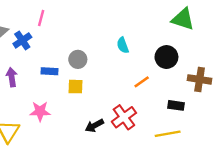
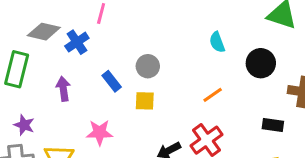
cyan semicircle: (123, 45) -> (217, 42), moved
blue rectangle: (49, 71) -> (112, 81), turned 49
orange line: (142, 82) -> (213, 95), moved

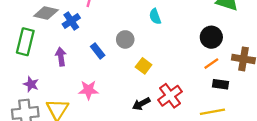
cyan semicircle: (217, 42) -> (155, 16), moved
orange line: (213, 95) -> (211, 64), moved
yellow square: (145, 101) -> (144, 66), moved, turned 35

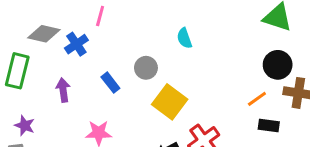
black circle: (211, 37) -> (278, 65), moved
yellow square: (144, 66) -> (170, 102), size x1.6

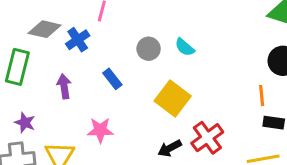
cyan semicircle: (184, 38) -> (185, 47), moved, turned -30
gray circle: (146, 68) -> (149, 49), moved
orange line: (257, 99) -> (262, 95), turned -60

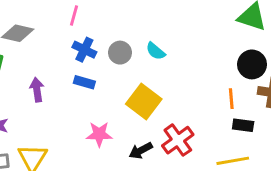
blue cross: (78, 40) -> (84, 50), moved, turned -30
blue rectangle: (112, 79) -> (84, 82), turned -36
pink star: (100, 130) -> (99, 134), moved

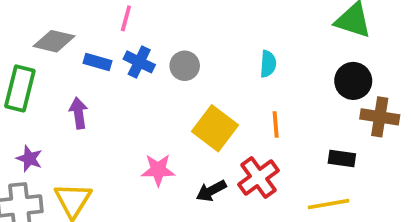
cyan semicircle: (156, 51) -> (268, 64), moved, turned -126
blue rectangle: (84, 82) -> (98, 62), moved
orange line: (231, 99) -> (276, 124), moved

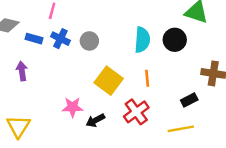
cyan semicircle: (268, 64) -> (142, 40), size x1.5
black circle: (353, 81) -> (175, 40), moved
black rectangle: (342, 159) -> (189, 100), turned -35
black arrow: (211, 191) -> (95, 120), moved

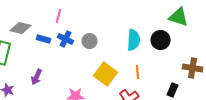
purple arrow: (22, 71) -> (37, 77), moved, turned -147
black rectangle: (189, 100) -> (173, 90), turned -40

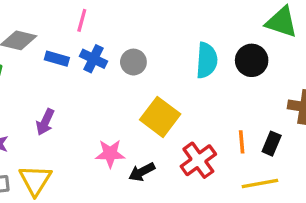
orange line: (138, 72) -> (242, 142), moved

